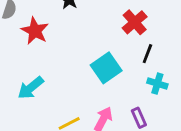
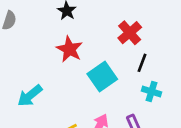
red star: (35, 31) -> (70, 49), moved

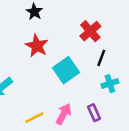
cyan cross: (152, 92) -> (110, 84), turned -35

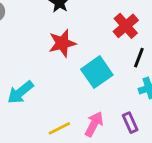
red star: (37, 46) -> (62, 43), turned 30

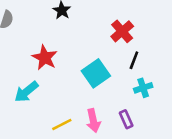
red star: (62, 43) -> (45, 58), moved, turned -30
pink arrow: (94, 124) -> (93, 121), turned 140

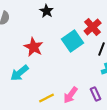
cyan square: (96, 73) -> (73, 41), moved
pink arrow: (93, 121) -> (71, 95), turned 48

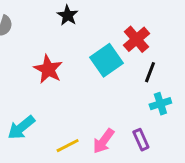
cyan arrow: (20, 73) -> (21, 128), moved

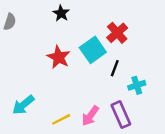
red star: (48, 69) -> (59, 57), moved
black line: (150, 72) -> (115, 68), moved
purple rectangle: (141, 140) -> (121, 115), size x1.5

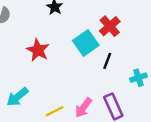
red star: (59, 57) -> (38, 50), moved
cyan cross: (137, 85) -> (138, 78), moved

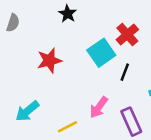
red star: (38, 50) -> (49, 60), turned 30
pink arrow: (83, 108) -> (99, 107), moved

